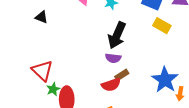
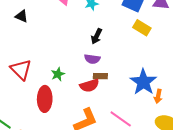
black arrow: (117, 35) -> (97, 36), size x0.6
brown rectangle: (122, 75) -> (100, 76), turned 32
green star: (53, 89) -> (58, 74), moved

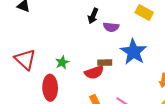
black arrow: (97, 36) -> (93, 16), moved
purple semicircle: (92, 59) -> (111, 27), moved
blue star: (143, 82) -> (133, 52), moved

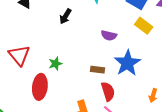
black arrow: (93, 16) -> (65, 16), moved
red semicircle: (94, 72) -> (108, 91), moved, turned -96

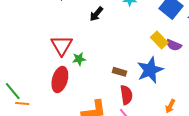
yellow rectangle: (144, 26) -> (159, 40), moved
purple semicircle: (109, 35) -> (174, 45), moved
red triangle: (19, 55) -> (62, 45), moved

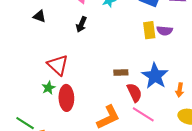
yellow rectangle: (159, 40) -> (149, 30), turned 54
green star: (79, 59) -> (48, 88), moved
blue star: (150, 70) -> (155, 76), moved

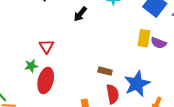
red triangle: (58, 65) -> (46, 46), size x0.7

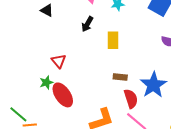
yellow rectangle: (144, 38) -> (113, 40), moved
red ellipse: (46, 81) -> (63, 95), turned -40

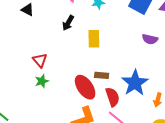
green star: (46, 82) -> (42, 81), moved
red ellipse: (63, 95) -> (85, 87), moved

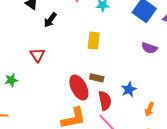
black arrow: (68, 23) -> (50, 20), moved
green star: (42, 81) -> (11, 80), moved
blue star: (135, 83) -> (129, 90), size x0.6

